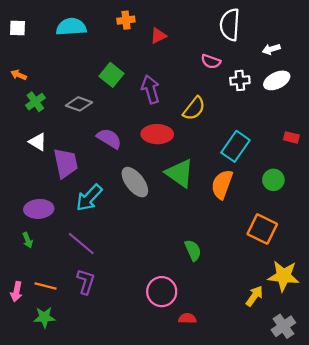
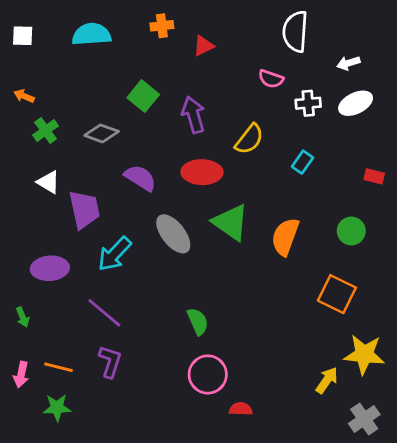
cyan rectangle: (235, 146) -> (302, 162), moved, size x0.6
green arrow: (28, 240) -> (23, 317), moved
green semicircle: (193, 250) -> (198, 321), moved

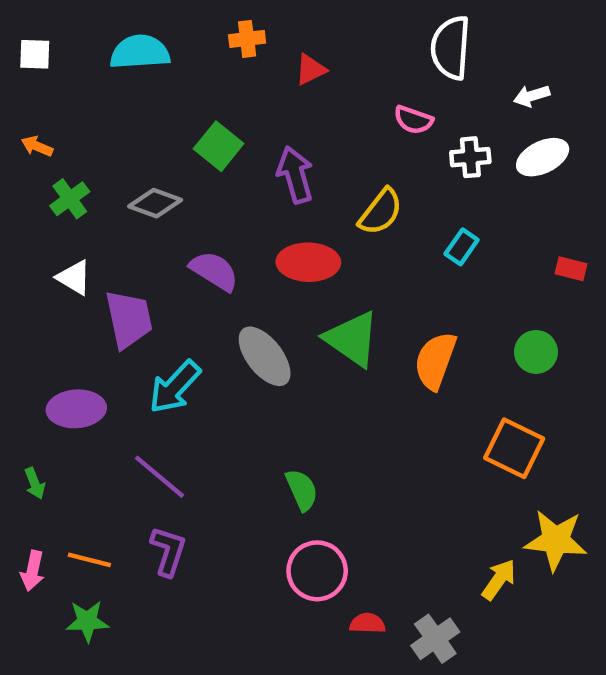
gray cross: (364, 419) -> (435, 639), moved

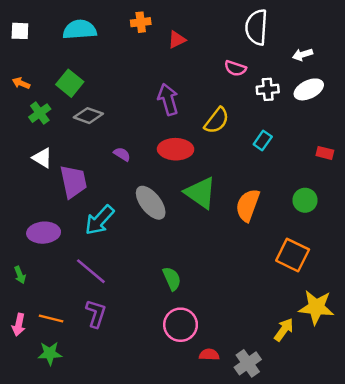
green square: (219, 146) -> (70, 83), moved
purple semicircle: (214, 271) -> (122, 154), size x0.6

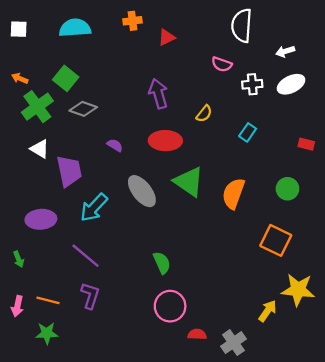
green cross: (40, 113) -> (37, 107), size x1.5
yellow semicircle: (217, 121) -> (204, 114), size x0.7

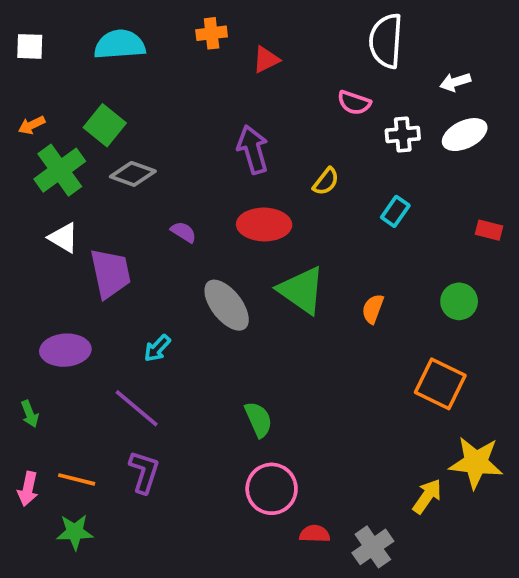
orange arrow: (20, 78) -> (32, 125), turned -49
orange semicircle: (233, 193) -> (373, 309), size x0.6
cyan arrow: (94, 208) -> (157, 348), moved, size x0.6

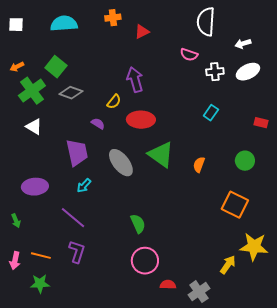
yellow semicircle: (326, 181) -> (114, 102), moved
purple trapezoid: (110, 273) -> (77, 153), moved

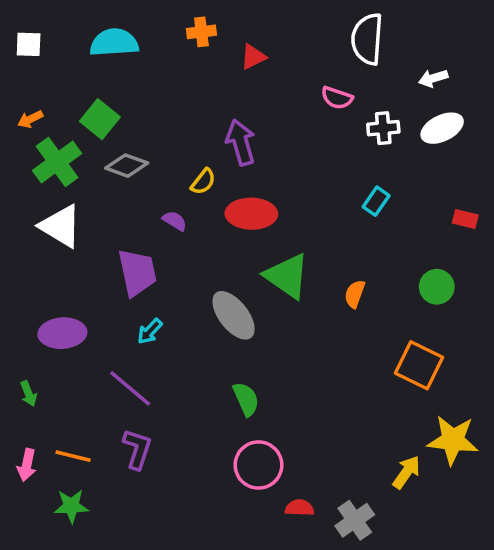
white triangle: (34, 127) -> (61, 226), size x1.5
gray ellipse: (121, 163) -> (234, 315), moved

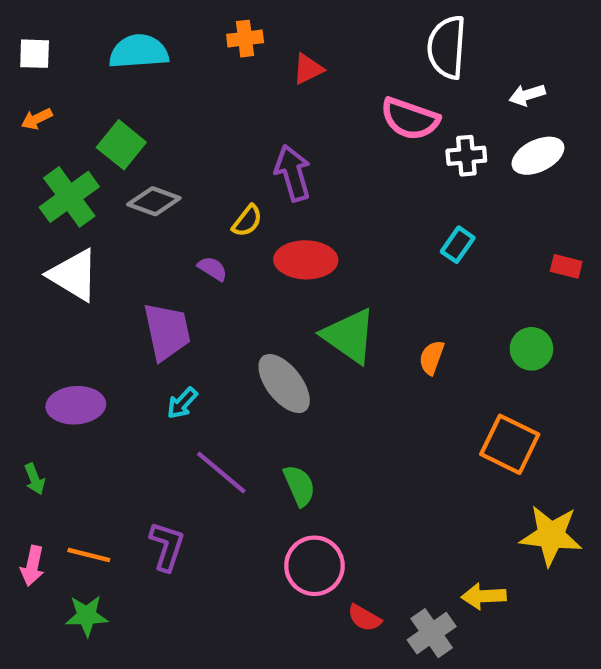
pink semicircle: (337, 98) -> (410, 119), size x1.5
orange arrow: (30, 119) -> (37, 119), moved
purple line: (130, 388) -> (221, 473), moved
yellow arrow: (406, 472) -> (484, 596), moved, turned -128
red semicircle: (299, 508) -> (364, 618), turned -152

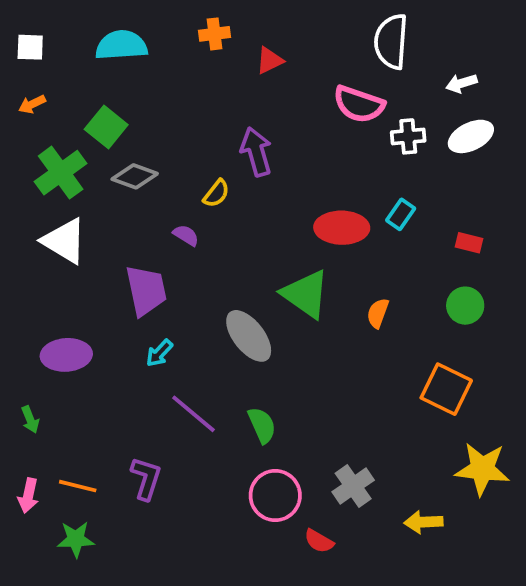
red ellipse: (306, 260) -> (342, 228), moved
red rectangle: (566, 266) -> (469, 243), moved
gray cross: (432, 633) -> (353, 486), moved

